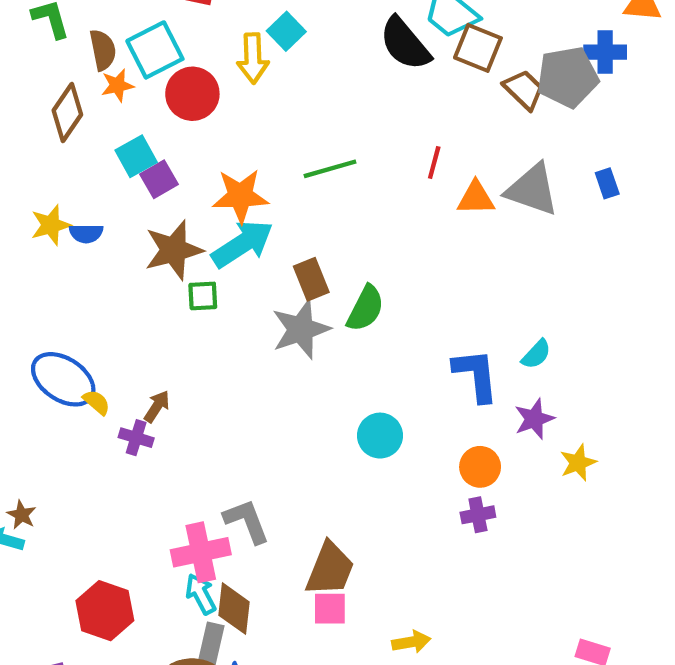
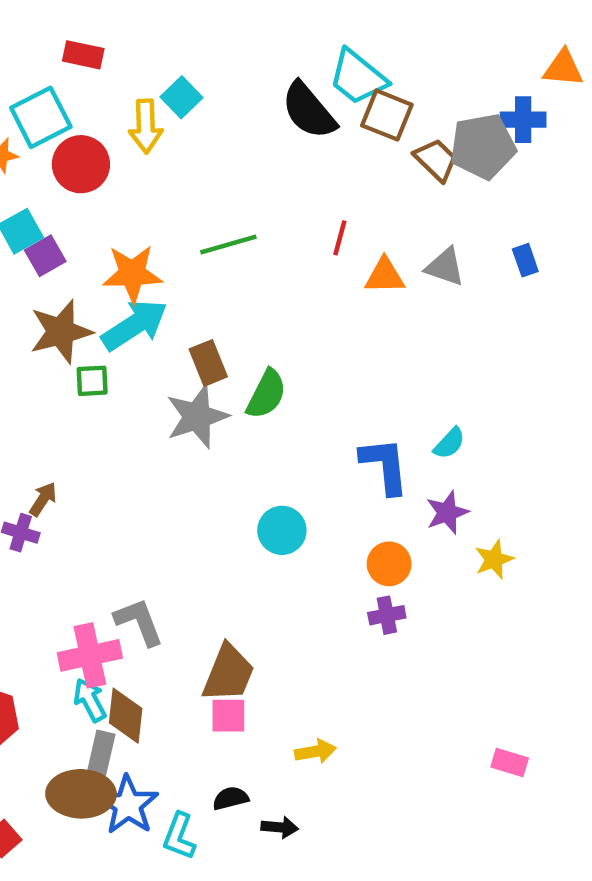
gray triangle: (532, 190) -> (445, 267), size x0.7

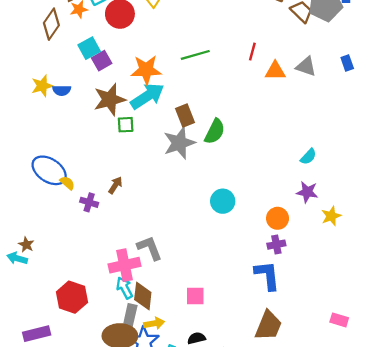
blue L-shape: (385, 466) -> (267, 275), moved
brown arrow: (43, 499) -> (115, 185), moved
purple star: (447, 513) -> (307, 192), turned 30
brown trapezoid: (228, 673) -> (268, 326), moved
yellow arrow: (315, 751) -> (154, 323), moved

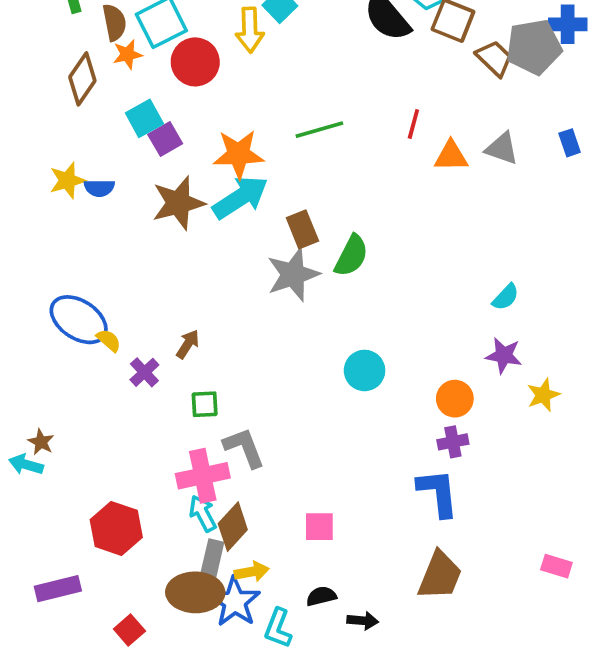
green square: (126, 125) -> (205, 404), moved
purple cross: (89, 202) -> (144, 372), turned 30
brown diamond: (143, 296) -> (233, 527), turned 36

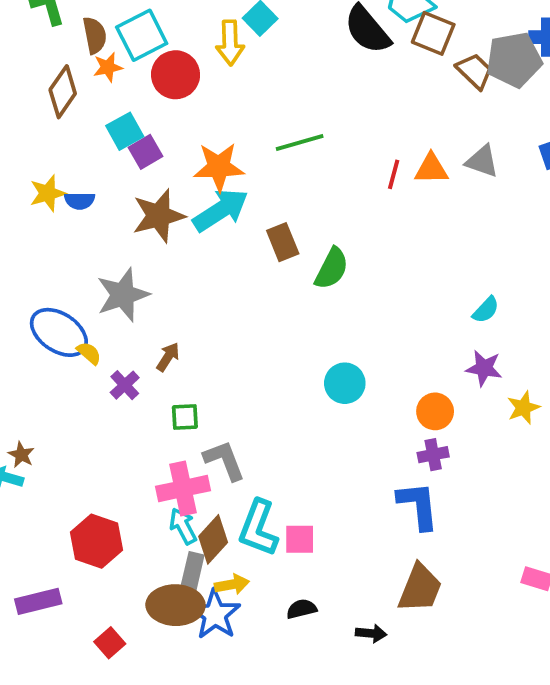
red line: (413, 124) -> (394, 174), moved
gray star: (293, 275) -> (123, 295), moved
black arrow: (363, 621) -> (371, 633), moved
cyan L-shape: (278, 628) -> (258, 528), moved, size x1.4

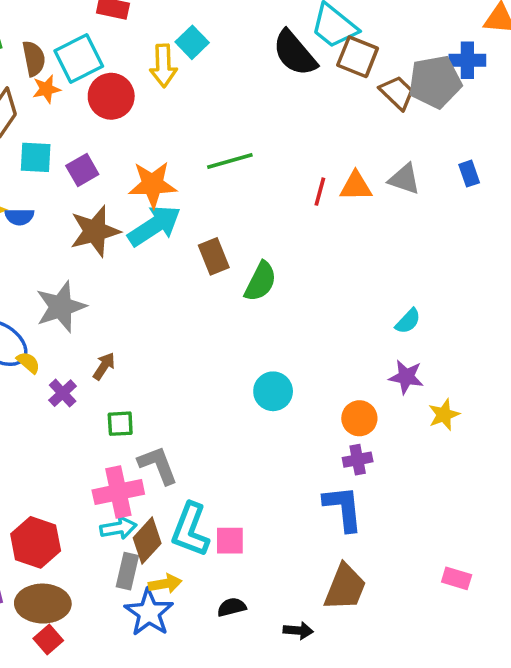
cyan square: (125, 131) -> (36, 157), moved, turned 32
cyan arrow: (183, 526) -> (118, 528), turned 108
brown ellipse: (176, 605) -> (43, 604), moved

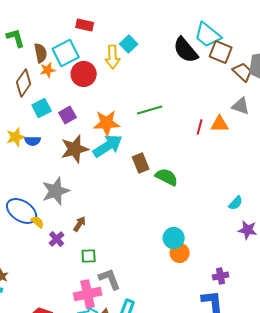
cyan square: (36, 157) -> (42, 108), turned -30
gray triangle: (404, 179) -> (241, 106), moved
green semicircle: (260, 282) -> (167, 177), turned -90
cyan semicircle: (408, 321) -> (236, 203), moved
orange circle: (359, 418) -> (180, 253), moved

